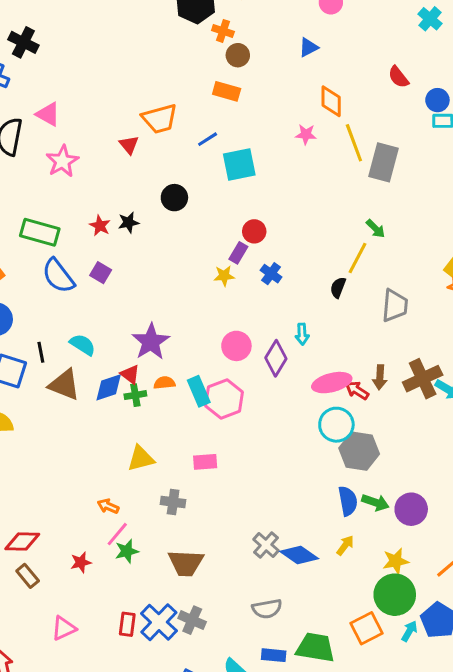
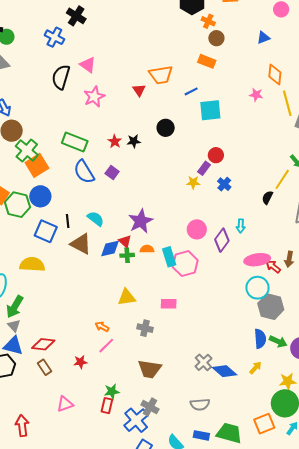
green star: (127, 551) -> (112, 391), moved
blue cross: (159, 622) -> (136, 420), moved

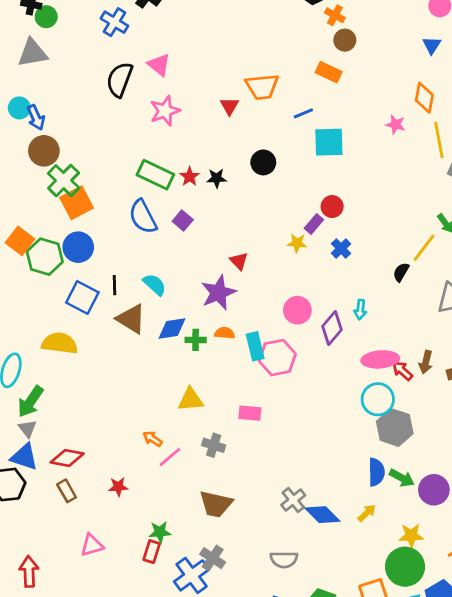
blue triangle: (263, 38) -> (432, 45), moved, turned -40
green rectangle: (75, 142) -> (155, 175), moved
red triangle: (125, 241) -> (239, 261), moved
pink line: (106, 346) -> (170, 457), moved

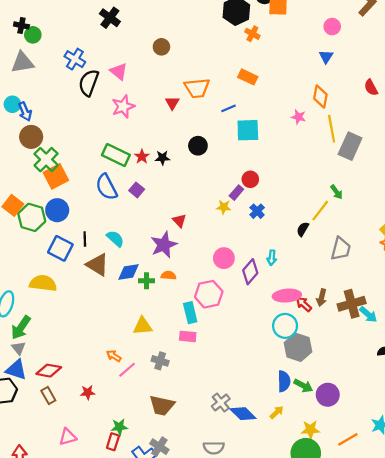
blue cross: (114, 22) -> (75, 59), moved
brown circle: (345, 40) -> (161, 47), moved
cyan rectangle: (255, 346) -> (190, 313), moved

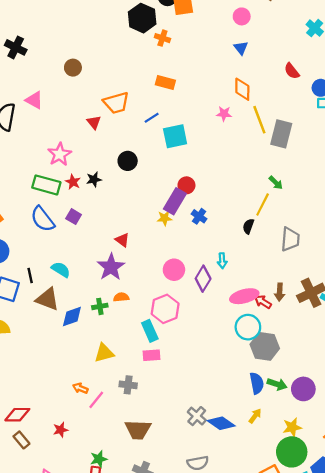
pink star: (123, 107) -> (60, 154), moved
purple rectangle: (236, 193) -> (175, 201), size x1.6
blue diamond: (129, 272) -> (72, 316), moved

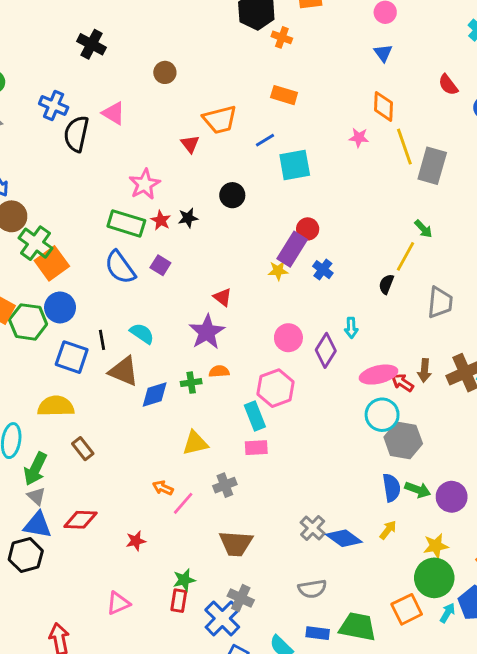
gray cross: (128, 385) -> (225, 485), turned -30
brown rectangle: (21, 440) -> (83, 449), moved

